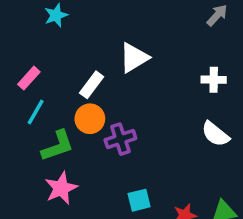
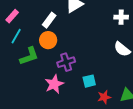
purple cross: (120, 139) -> (66, 62), moved
pink star: (61, 188) -> (54, 84), moved
cyan square: (139, 200) -> (89, 81), moved

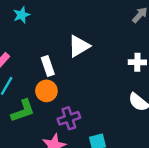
white rectangle: (49, 20) -> (48, 66), turned -56

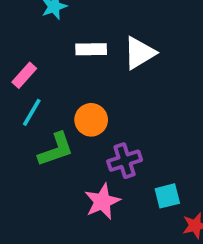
white rectangle: (48, 66) -> (91, 49), moved, turned -72

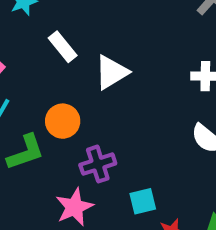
white rectangle: (91, 49) -> (63, 47), turned 52
white triangle: (139, 53) -> (111, 72), moved

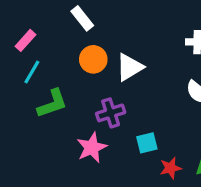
white triangle: (111, 72) -> (129, 67), moved
orange circle: (63, 121) -> (93, 59), moved

